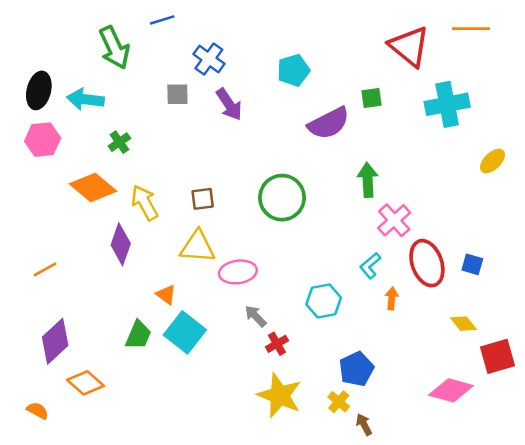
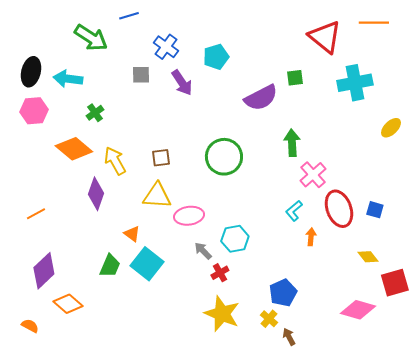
green arrow: (114, 48) -> (91, 38), turned -32
cyan pentagon: (293, 70) -> (216, 57), moved
cyan hexagon: (324, 301) -> (235, 239), moved

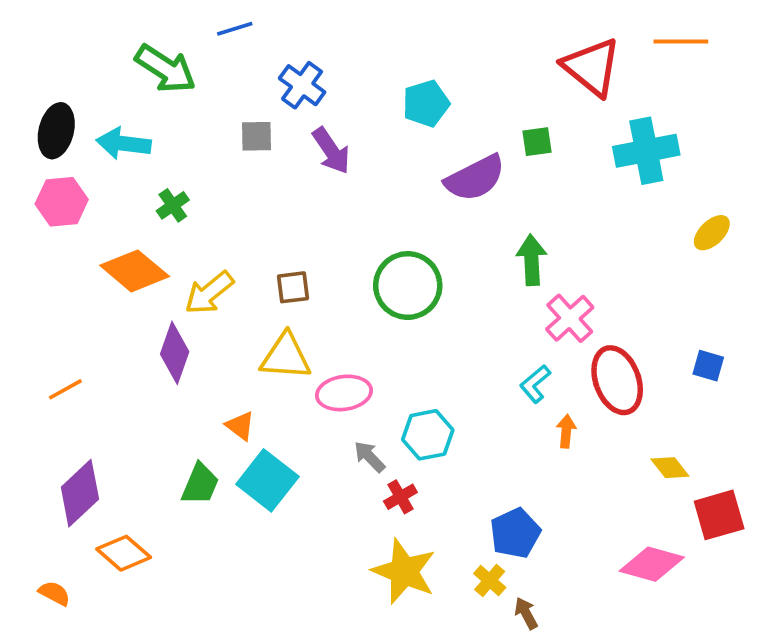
cyan pentagon: (216, 57) -> (426, 103), moved
yellow arrow: (115, 161) -> (209, 293), turned -100
blue square: (375, 210) -> (708, 366), moved

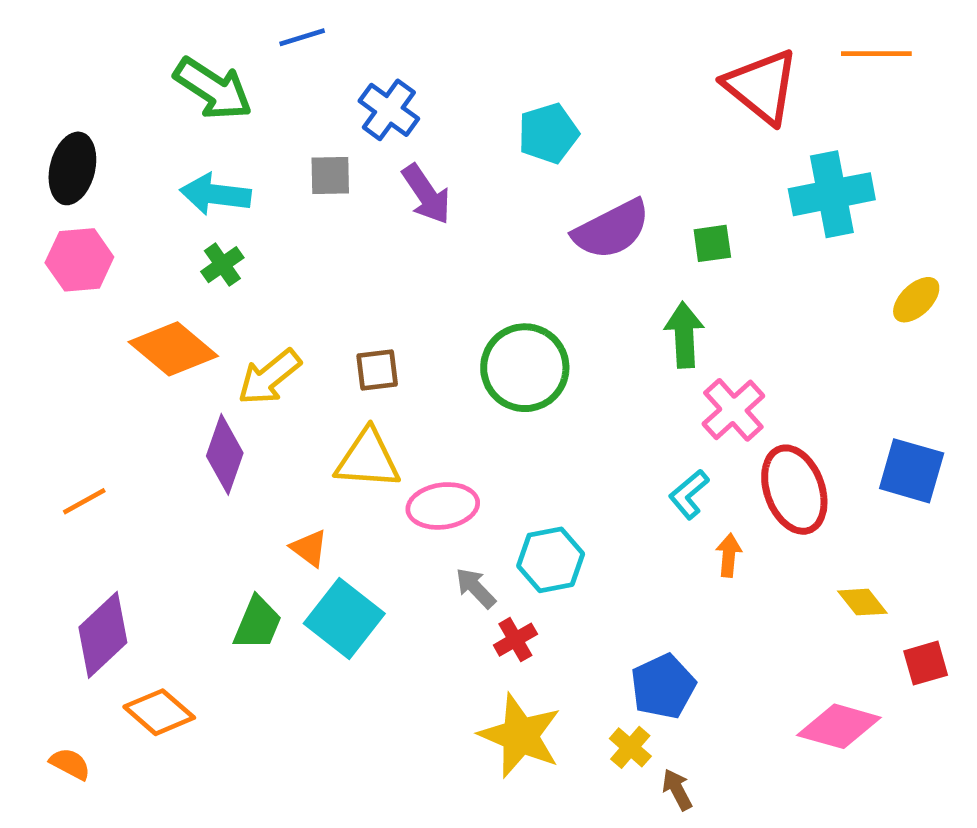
green square: (537, 142) -> (712, 243), moved
cyan arrow: (124, 143) -> (215, 194), moved
blue square: (708, 366) -> (912, 471), size x1.6
red square: (719, 515) -> (926, 663), size x0.7

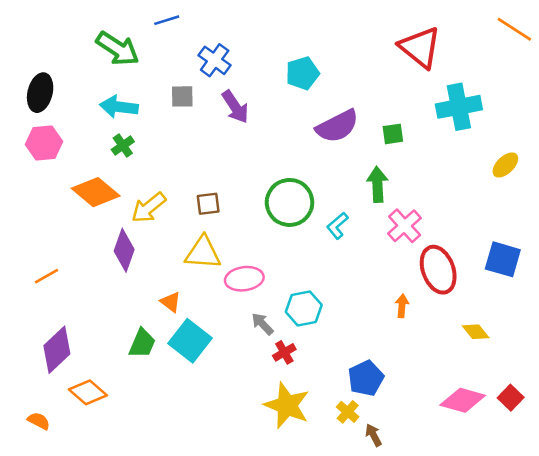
orange line: (876, 54) -> (514, 29), moved, turned 33
cyan L-shape: (689, 494) -> (337, 226), moved
red square: (926, 663) -> (511, 398), moved, turned -30

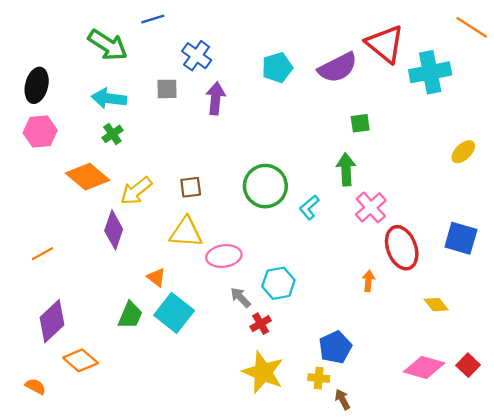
purple arrow: (235, 107) -> (216, 98), turned -140
cyan cross: (459, 107) -> (430, 72), moved
purple semicircle: (337, 126) -> (338, 68), moved
yellow cross: (348, 412) -> (319, 378), turned -36

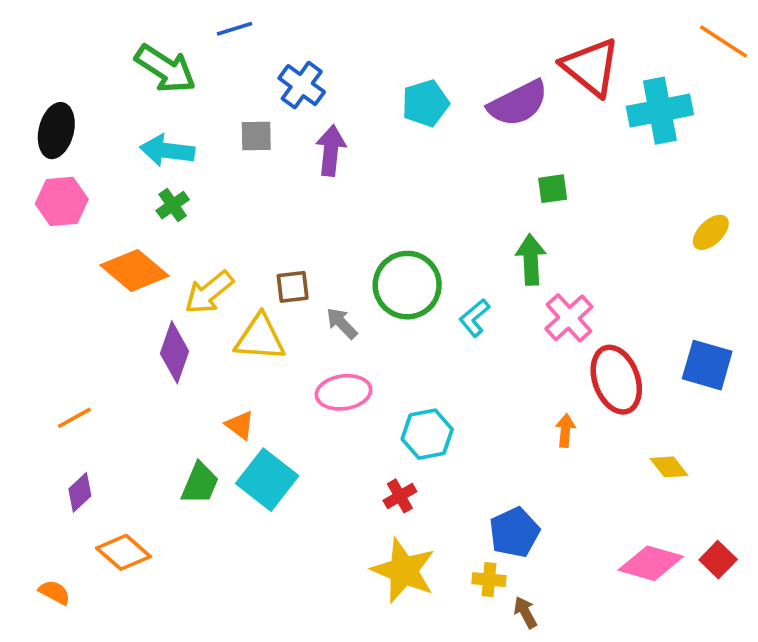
yellow triangle: (186, 232) -> (260, 338), moved
orange line: (43, 254) -> (74, 418), moved
gray arrow: (240, 297) -> (342, 323), moved
purple diamond: (52, 321) -> (80, 492), size x0.6

